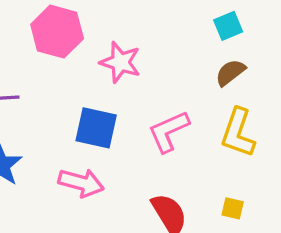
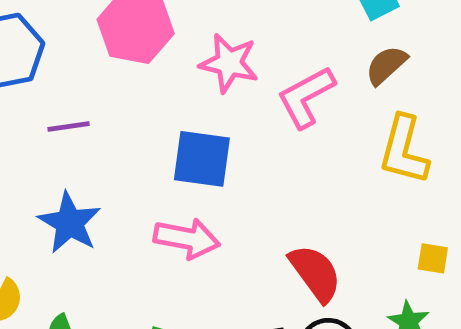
pink L-shape: (169, 131) -> (306, 97), moved
yellow square: (233, 208) -> (433, 258), moved

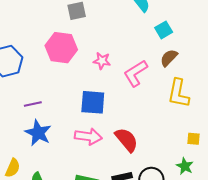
pink star: (229, 63) -> (102, 61), size x0.7
purple line: (69, 127) -> (33, 104), moved
red semicircle: (315, 273) -> (127, 140), moved

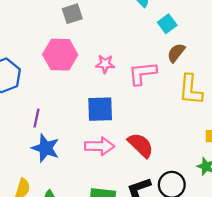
pink L-shape: (136, 73) -> (142, 73), turned 32
purple line: (33, 104) -> (36, 118), turned -60

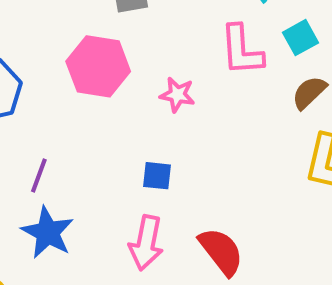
pink L-shape: (142, 73) -> (242, 50), moved, turned -96
blue square: (100, 109) -> (157, 176), size x0.6
pink arrow: (100, 146) -> (146, 243), turned 92

